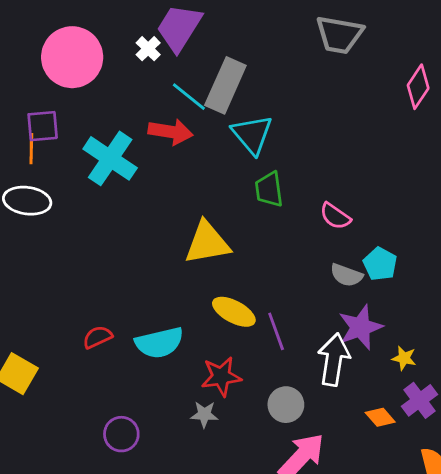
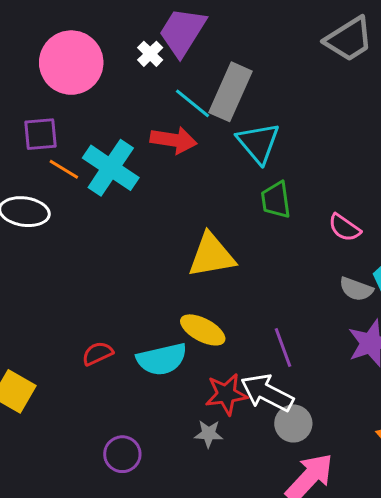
gray trapezoid: (339, 35) -> (349, 39), turned -42
orange line: (31, 149) -> (64, 169), moved, turned -60
yellow ellipse: (234, 312) -> (203, 330), moved
white arrow: (334, 360) -> (267, 393), moved, turned -72

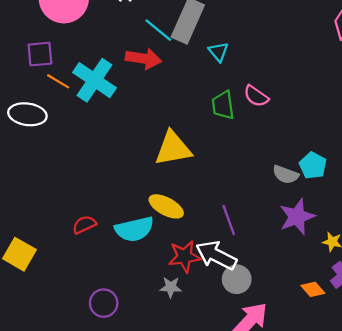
cyan triangle: (258, 143) -> (218, 52), moved, size x0.6
pink semicircle: (344, 228) -> (256, 96), moved

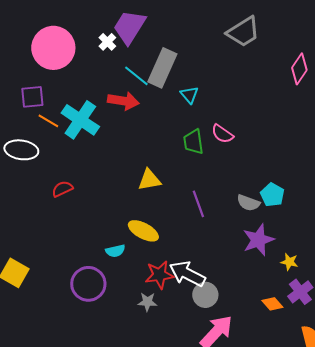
yellow triangle: (173, 148) -> (149, 180), size x0.7
purple line: (229, 220) -> (198, 204), moved
red semicircle: (84, 225) -> (62, 189), moved
cyan semicircle: (134, 229) -> (115, 251), size x0.6
purple circle: (104, 303) -> (88, 284), moved, size x1.4

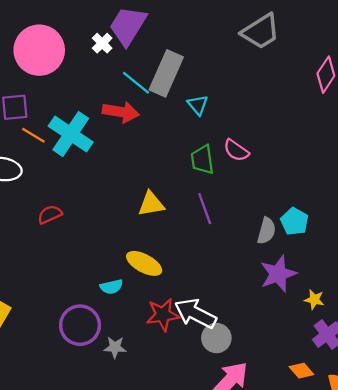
gray semicircle: (248, 203) -> (266, 231), turned -95
purple line: (198, 204) -> (205, 209), moved
gray star: (147, 302) -> (115, 347), moved
orange diamond: (272, 304) -> (301, 371), moved

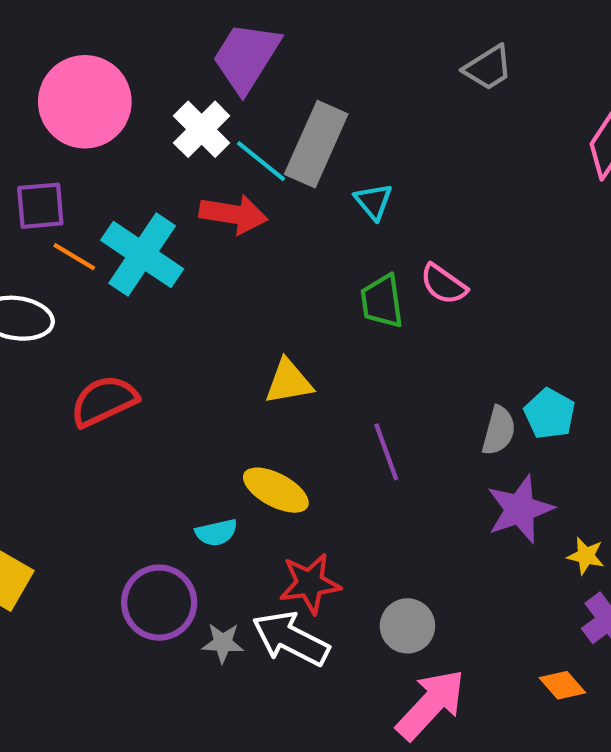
gray trapezoid: (261, 31) -> (488, 68), size x0.7
white cross: (102, 43) -> (202, 129), moved, size x1.5
purple line: (205, 209) -> (386, 452), moved
red semicircle: (50, 214) -> (104, 401), size x1.5
white arrow: (195, 314) -> (291, 639), moved

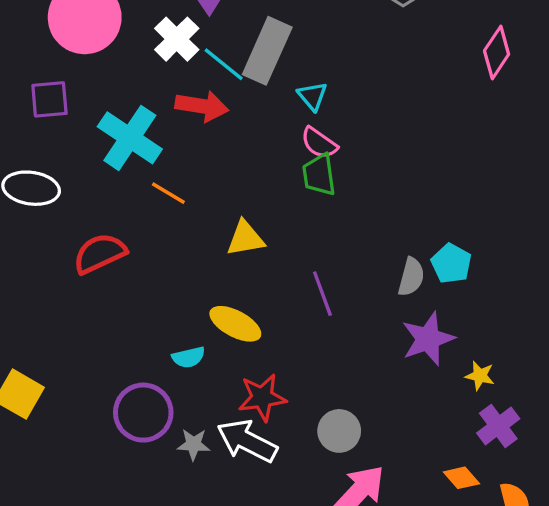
orange line: (74, 257) -> (168, 193), moved
pink semicircle: (444, 284) -> (319, 143), moved

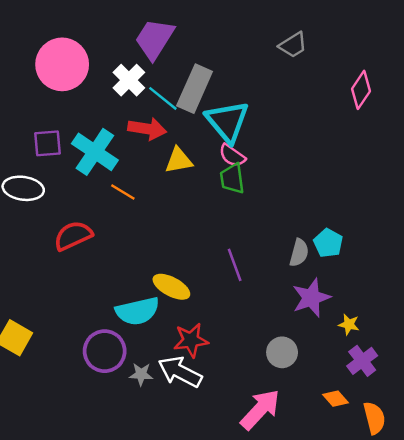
cyan triangle: (312, 96) -> (227, 121), size x2.0
purple square: (49, 99) -> (48, 143), moved
yellow triangle: (245, 238) -> (179, 160), moved
cyan semicircle: (188, 357) -> (137, 311), size x1.8
gray circle: (339, 431) -> (282, 352), moved

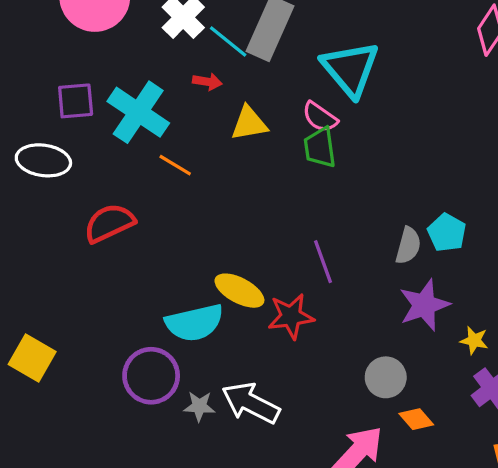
cyan triangle: (227, 121) -> (350, 69), moved
red arrow: (147, 129) -> (207, 82), size x0.6
red star: (191, 340) -> (291, 316), moved
orange diamond: (335, 399) -> (416, 419), moved

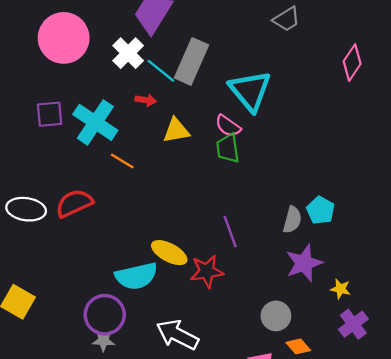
white ellipse: (43, 160) -> (26, 209), moved
gray star: (199, 406) -> (104, 341), moved

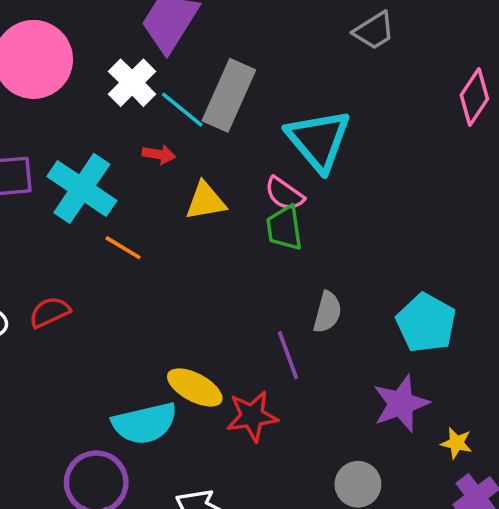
red semicircle: (74, 203) -> (50, 312), size x0.7
cyan pentagon: (321, 210) -> (426, 323), size x1.4
gray semicircle: (292, 220) -> (327, 312), moved

